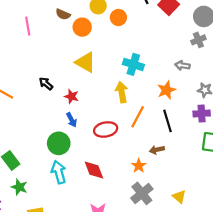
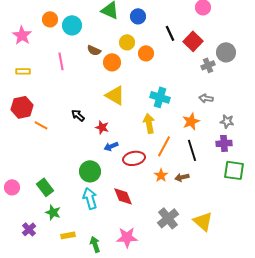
gray cross: (198, 40) -> (208, 65), moved
blue arrow: (71, 120) -> (111, 146), moved, turned 96
orange star: (139, 166) -> (161, 175), moved
yellow triangle: (179, 197) -> (203, 221), size x1.5

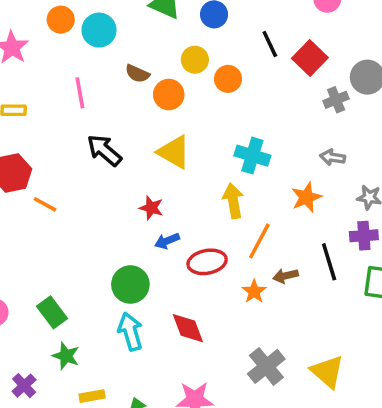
black arrow: (78, 115) -> (104, 150), moved, size x1.5
black line: (192, 150) -> (329, 262), moved
brown arrow: (182, 177) -> (285, 276), moved

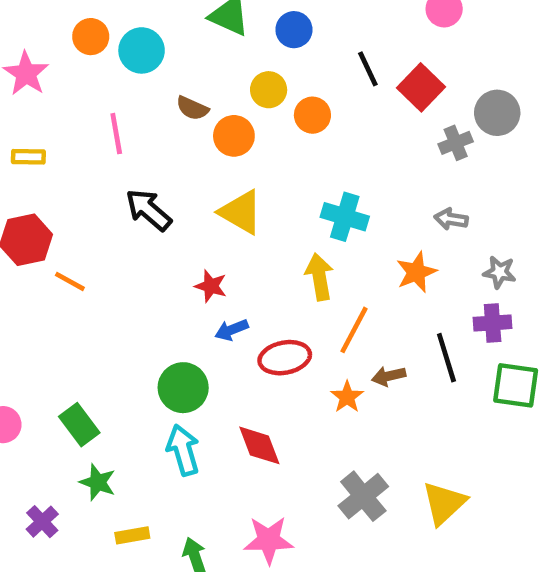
yellow triangle: (327, 372) -> (444, 503), turned 36

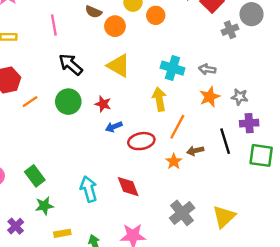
gray arrow: (451, 219) -> (207, 69), moved
gray star: (500, 272) -> (240, 97), moved
orange line: (70, 281) -> (30, 102), turned -63
green circle: (183, 388) -> (68, 102), moved
green star: (98, 482) -> (44, 206), turned -30

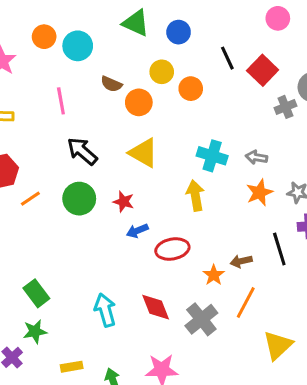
orange line: (177, 127) -> (246, 302), moved
green star: (44, 206) -> (35, 332), moved
gray cross: (182, 213) -> (201, 319), moved

